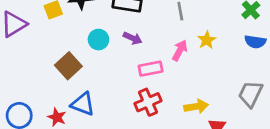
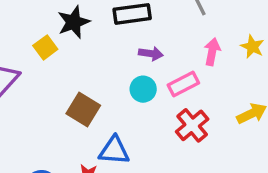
cyan circle: (98, 40) -> (143, 89), moved
yellow star: (207, 40) -> (252, 47), moved

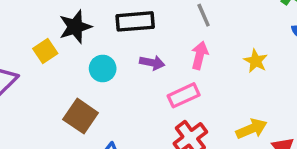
pink arrow: (212, 52) -> (200, 55), moved
cyan circle: (143, 89) -> (103, 68), moved

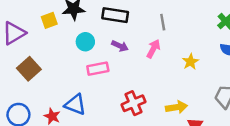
pink rectangle: (184, 95) -> (98, 69), moved
brown square: (81, 116) -> (29, 69), moved

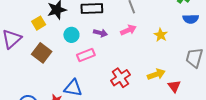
pink arrow: (153, 49) -> (128, 30), turned 49
brown square: (29, 69) -> (42, 53), moved

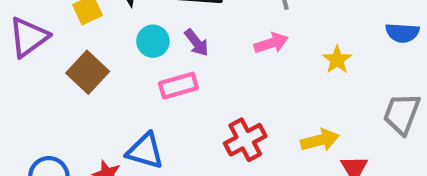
purple arrow: (100, 33) -> (197, 43), moved, turned 32

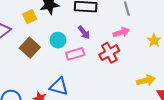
cyan circle: (153, 41) -> (58, 40), moved
red cross: (245, 140) -> (109, 53), moved

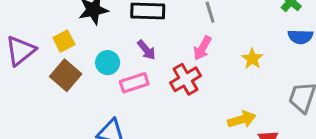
yellow square: (30, 17) -> (64, 41), moved
pink arrow: (121, 32) -> (202, 48), turned 140

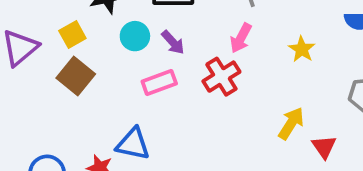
cyan circle: (108, 63) -> (135, 36), moved
yellow arrow: (242, 119) -> (291, 123), turned -40

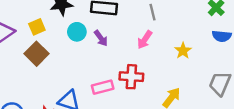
red cross: (221, 77) -> (131, 77), moved, turned 30
pink rectangle: (159, 83) -> (103, 87), moved

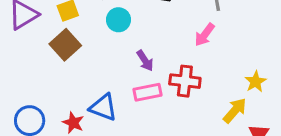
purple arrow: (101, 38) -> (145, 61), moved
yellow star: (183, 51) -> (256, 82), moved

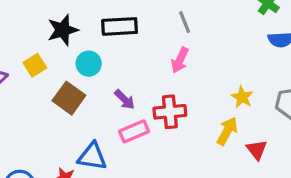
brown square: (65, 45) -> (69, 98), moved

